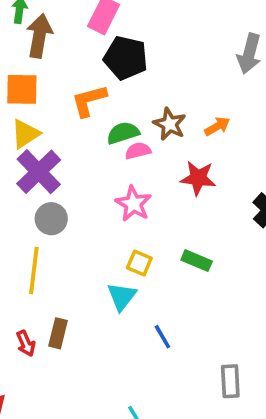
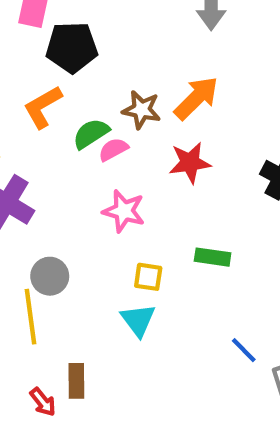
orange arrow: (217, 126) -> (196, 98), size x1.6
gray circle: (51, 219) -> (50, 276), moved
blue line: (162, 337) -> (244, 350), moved

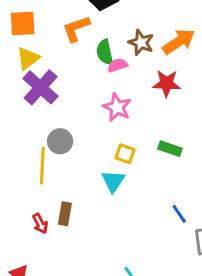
green semicircle: (91, 134) -> (105, 52), turned -80

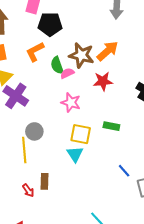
brown star: (141, 43) -> (81, 55), size x1.4
yellow square: (125, 154) -> (81, 134), size x1.5

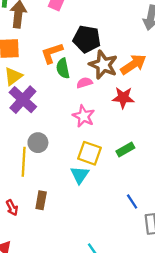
black pentagon: (50, 24) -> (87, 39), moved
green semicircle: (57, 65) -> (63, 68), moved
green rectangle: (111, 126) -> (125, 150), turned -49
red arrow: (28, 190) -> (12, 208), moved

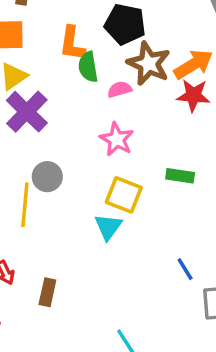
orange L-shape: (52, 53) -> (72, 44), turned -65
red star: (123, 98) -> (193, 95), moved
green rectangle: (125, 150) -> (180, 176), moved, turned 36
brown rectangle: (41, 200) -> (47, 292), moved

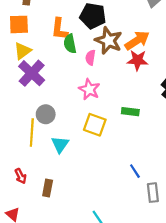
pink semicircle: (120, 89) -> (90, 58), turned -64
cyan triangle: (108, 227) -> (60, 144), moved

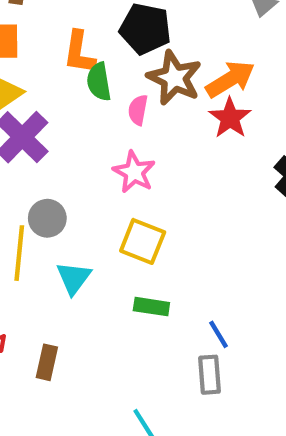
red star: (138, 60) -> (230, 118), turned 30
green rectangle: (130, 112) -> (151, 307), moved
gray rectangle: (153, 193) -> (210, 375), moved

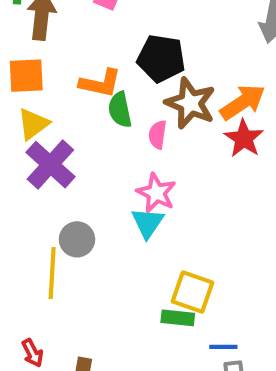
orange L-shape: (79, 52) -> (100, 83), turned -84
yellow square: (143, 241) -> (192, 292), moved
cyan triangle: (74, 278) -> (148, 223), moved
blue line: (218, 334) -> (223, 347), moved, turned -56

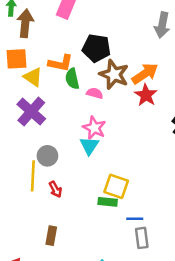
yellow triangle: (33, 124) -> (33, 77), moved, turned -48
pink semicircle: (158, 135) -> (95, 93), turned 98
red arrow: (32, 353) -> (55, 189), moved

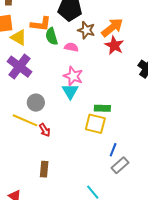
brown star: (114, 74) -> (86, 30), size x0.7
yellow line: (33, 176) -> (25, 120), turned -65
green rectangle: (108, 202) -> (102, 108), moved
blue line: (135, 219) -> (113, 150), turned -64
gray rectangle: (142, 238) -> (120, 165), turned 60

